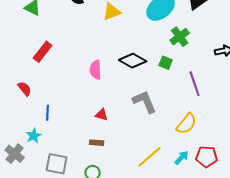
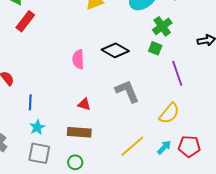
red rectangle: (43, 52) -> (25, 21), moved
green square: (166, 63) -> (155, 48), moved
cyan star: (34, 136) -> (37, 127), moved
brown rectangle: (97, 143) -> (79, 132), size x1.6

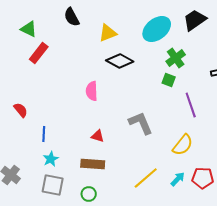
black diamond: (115, 50) -> (120, 61), moved

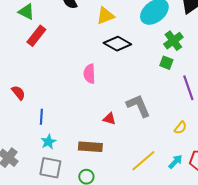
red triangle: (98, 136) -> (109, 119), moved
yellow semicircle: (183, 145) -> (180, 128), size x0.6

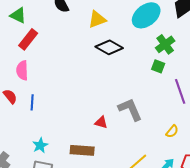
pink semicircle: (89, 74) -> (22, 70), moved
blue line: (41, 117) -> (32, 102), moved

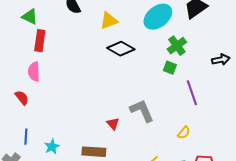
red rectangle: (28, 39) -> (40, 41), turned -30
blue line: (32, 102) -> (26, 137), moved
red triangle: (101, 122) -> (113, 124), turned 32

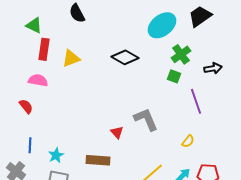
yellow triangle: (109, 21) -> (71, 58), moved
black arrow: (221, 60) -> (213, 68), moved
pink semicircle: (34, 72) -> (38, 80), turned 102

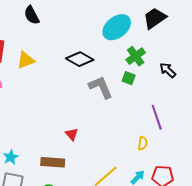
black arrow: (213, 68) -> (168, 70), turned -126
purple line: (196, 101) -> (157, 117), moved
gray L-shape: (146, 119) -> (101, 87), moved
yellow semicircle: (188, 141) -> (143, 143), turned -32

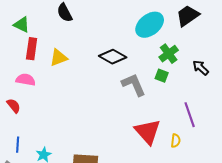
red triangle: (72, 134) -> (148, 132), moved, size x2.0

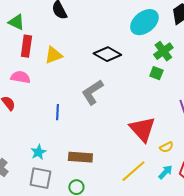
gray L-shape: (134, 85) -> (92, 92), moved, turned -100
yellow semicircle: (176, 141) -> (166, 147), moved, turned 56
blue line: (18, 145) -> (57, 112), moved

